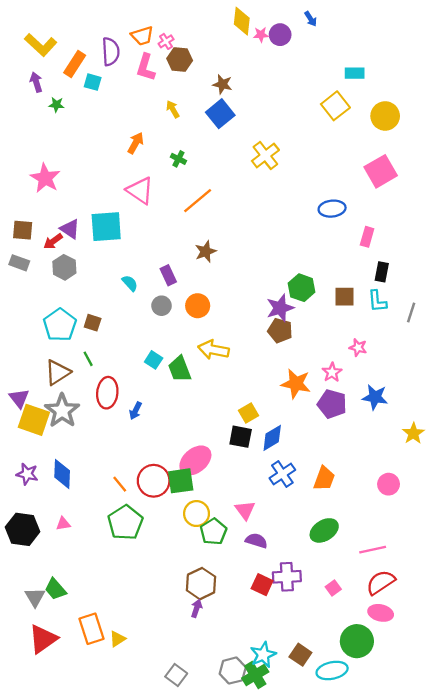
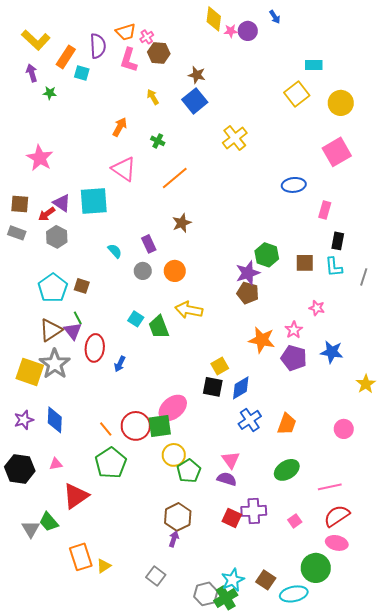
purple triangle: (19, 398) -> (73, 331), moved
purple star: (27, 474) -> (24, 420), turned -30
pink triangle: (245, 510) -> (231, 460), moved
red triangle: (43, 639) -> (76, 496), moved
gray square: (176, 675) -> (156, 576), moved

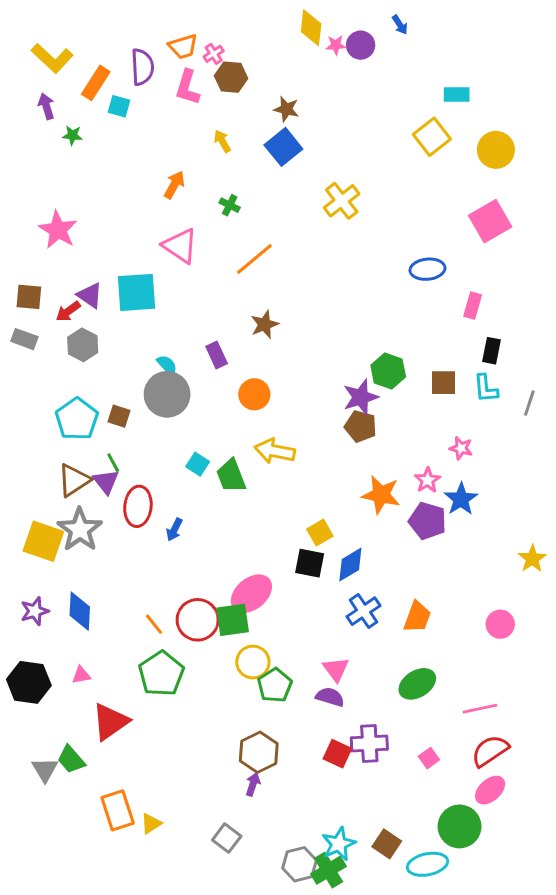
gray circle: (143, 271) -> (167, 394), moved, size x1.8
blue star: (332, 352) -> (461, 499), moved, turned 30
pink ellipse: (337, 543) -> (490, 790), turned -55

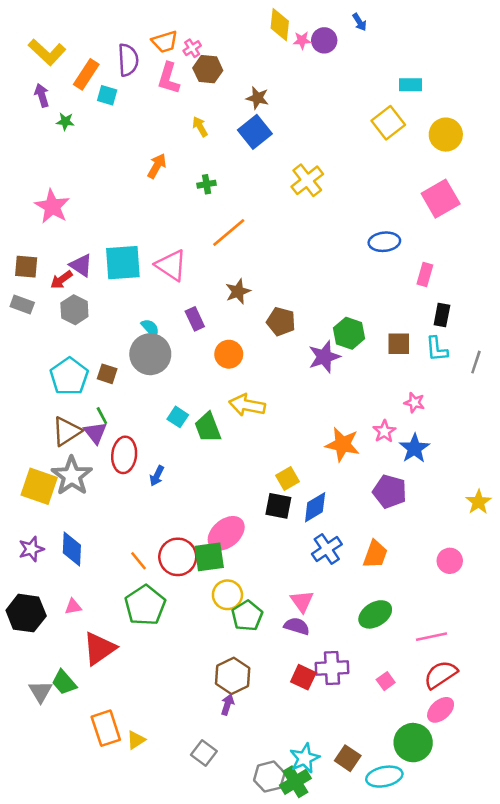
green cross: (230, 205) -> (207, 184), turned -36
pink triangle: (180, 246) -> (171, 265), moved
brown pentagon: (361, 426) -> (281, 322), moved
purple pentagon: (428, 521) -> (390, 491), moved

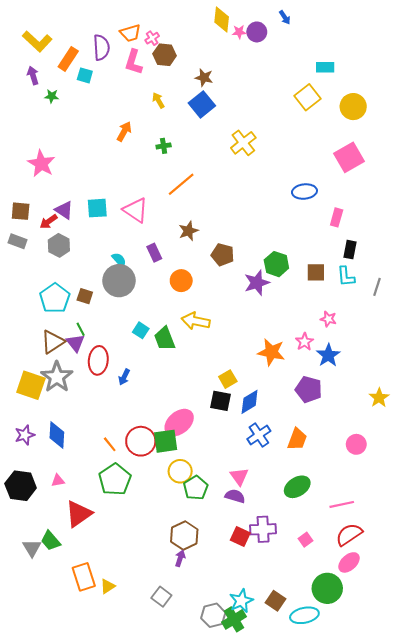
cyan square: (123, 263) -> (97, 208), size x0.7

